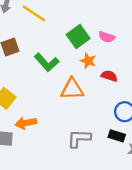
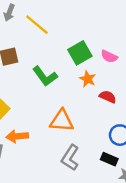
orange triangle: (72, 89) -> (62, 121), moved
gray L-shape: (79, 138) -> (70, 158), turned -65

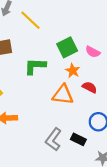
green L-shape: (45, 76) -> (35, 66), turned 125
orange triangle: (62, 121) -> (63, 95), moved
black rectangle: (109, 159) -> (78, 139), moved

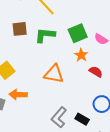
green L-shape: (35, 66) -> (45, 35), moved
orange triangle: (63, 95) -> (54, 74), moved

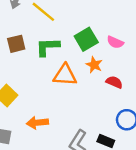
orange triangle: (54, 74) -> (65, 75), moved
orange arrow: (18, 95) -> (37, 123), moved

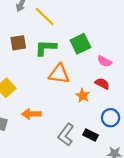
pink semicircle: (115, 42) -> (104, 61), moved
orange star: (94, 65) -> (83, 96), moved

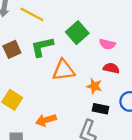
black rectangle: (91, 135) -> (100, 109), moved

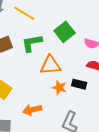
orange star: (94, 86) -> (59, 88), moved
black rectangle: (100, 109) -> (79, 84), moved

